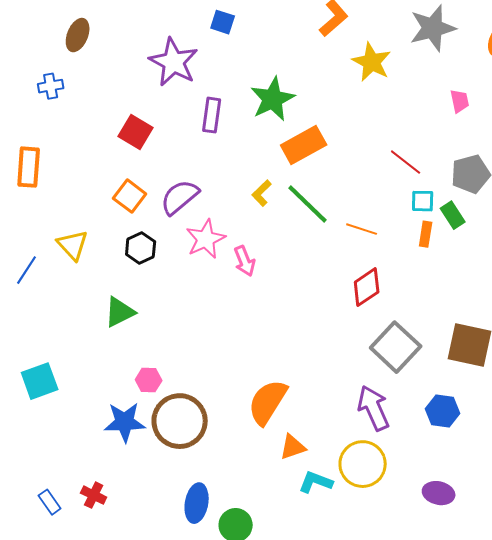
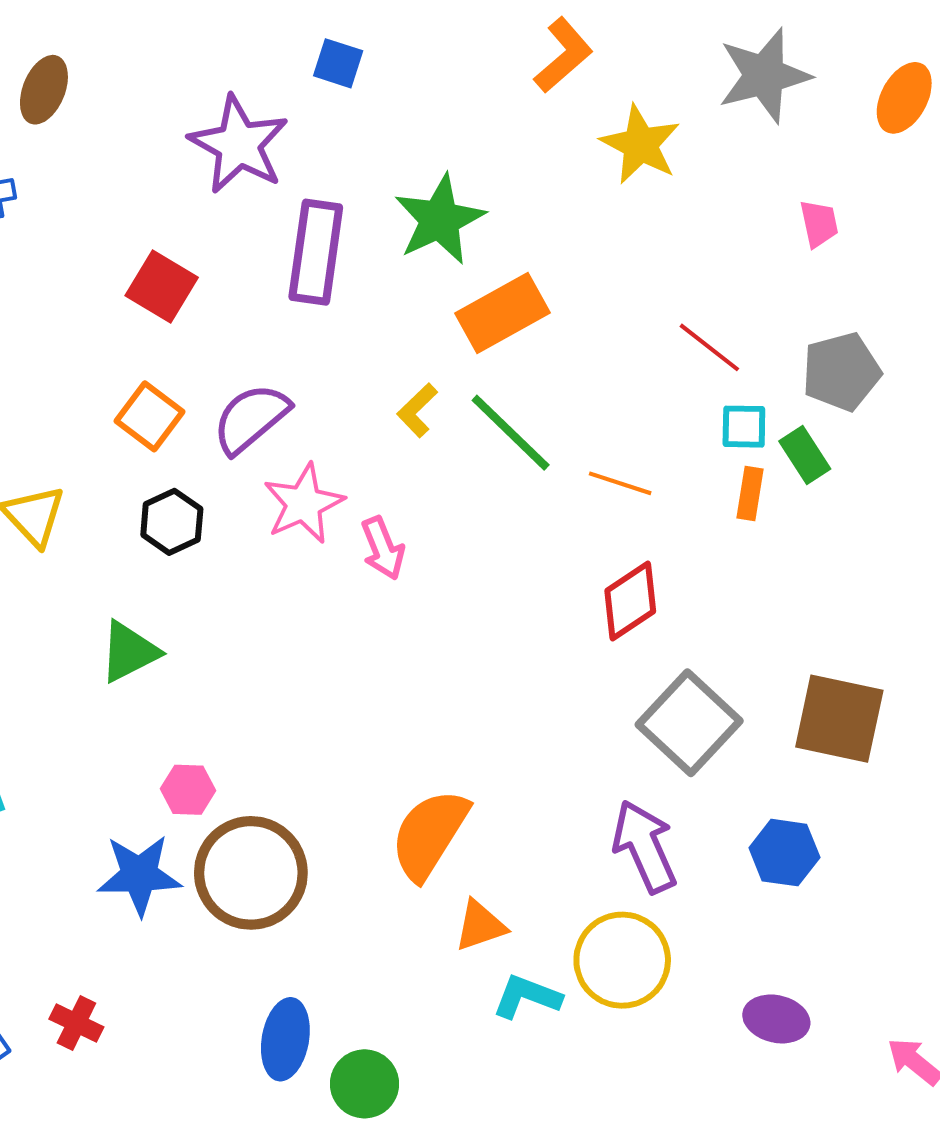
purple rectangle: (212, 115) -> (316, 252), size x1.4

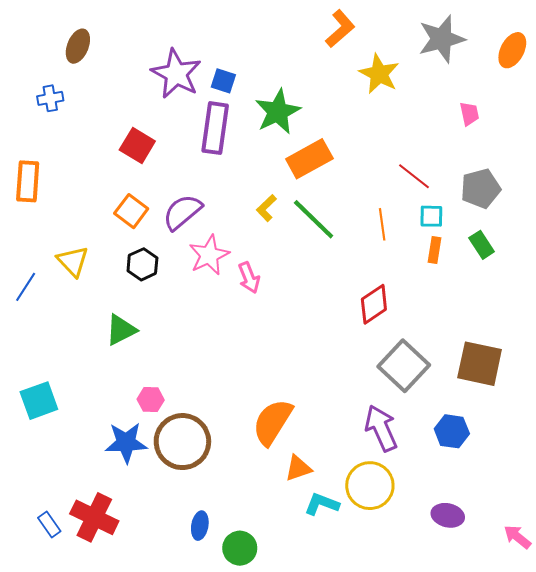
blue square: (338, 63) -> (223, 81), moved
green rectangle: (805, 455) -> (482, 245), moved
orange line: (620, 483) -> (382, 224), moved, turned 64
red cross: (76, 1023) -> (94, 517), size x1.8
blue ellipse: (285, 1039) -> (200, 526), size x0.7

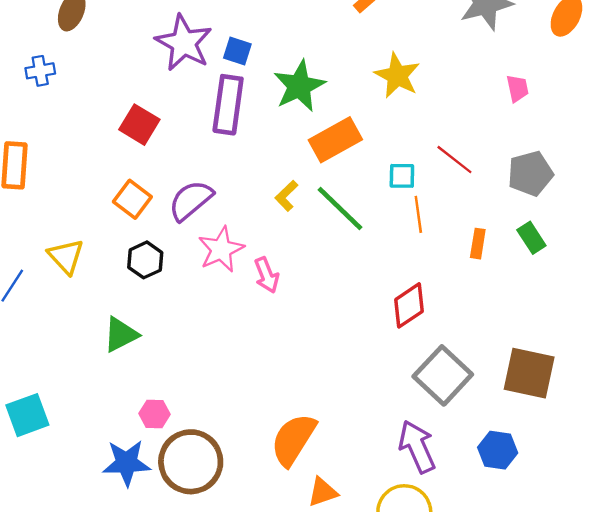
yellow star: (379, 74) -> (397, 76), moved
cyan square: (431, 216) -> (402, 176), moved

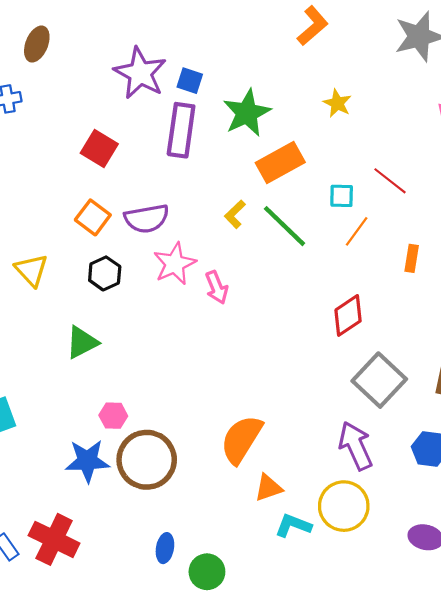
yellow star: (397, 76) -> (337, 103), size x0.7
purple semicircle: (191, 200) -> (147, 219), turned -150
orange line: (418, 214) -> (357, 231), turned 44

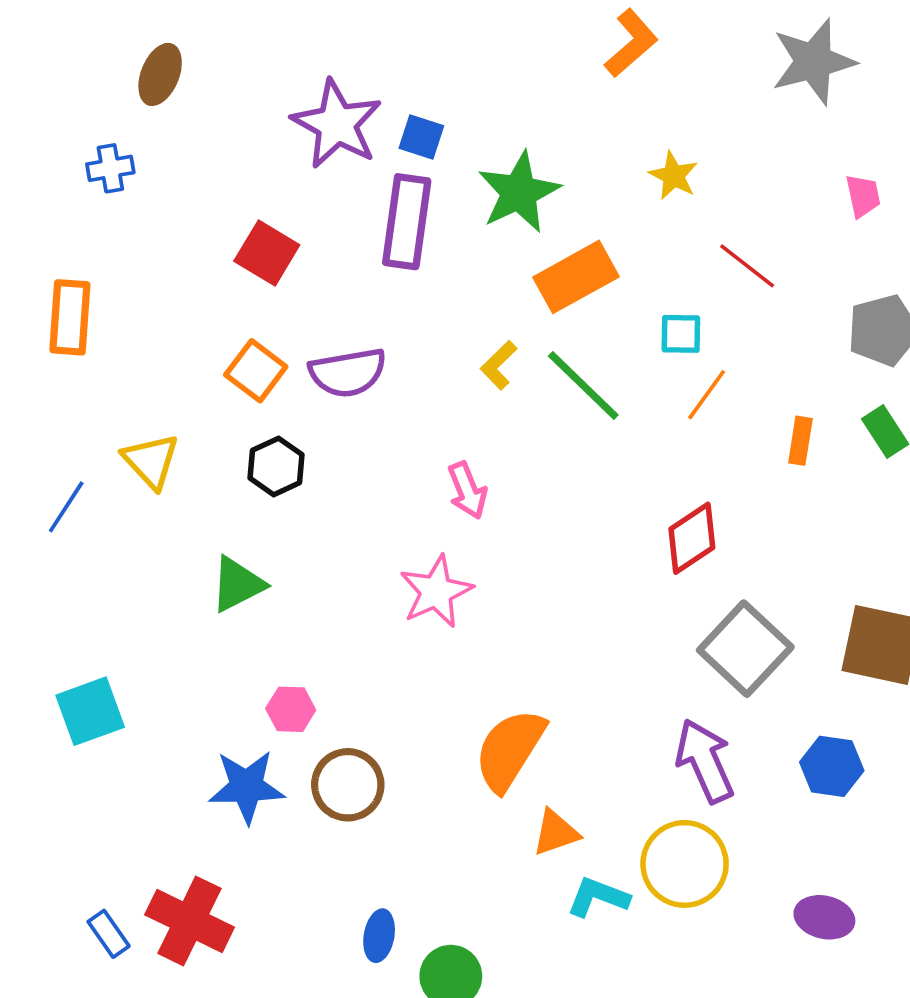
red line: (390, 181) -> (747, 266), moved
pink star: (175, 264) -> (436, 592), moved
brown circle: (147, 460) -> (348, 785), size x0.7

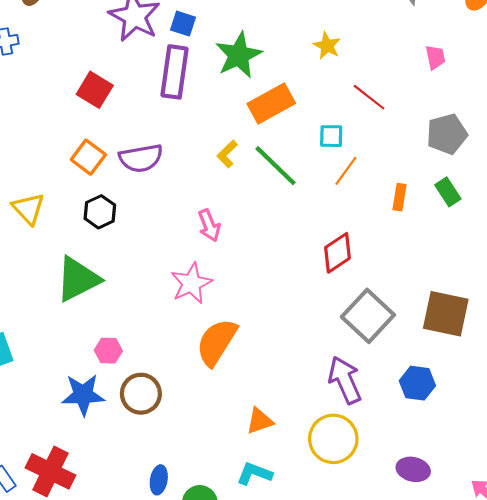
green triangle: (237, 584) -> (78, 279), size x1.4
orange semicircle: (510, 750) -> (217, 342), moved
cyan L-shape: (598, 897) -> (254, 474), moved

